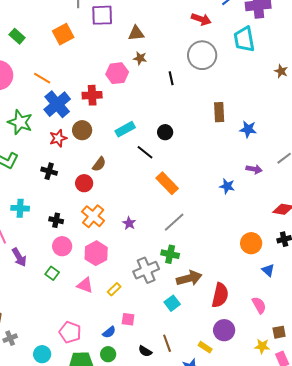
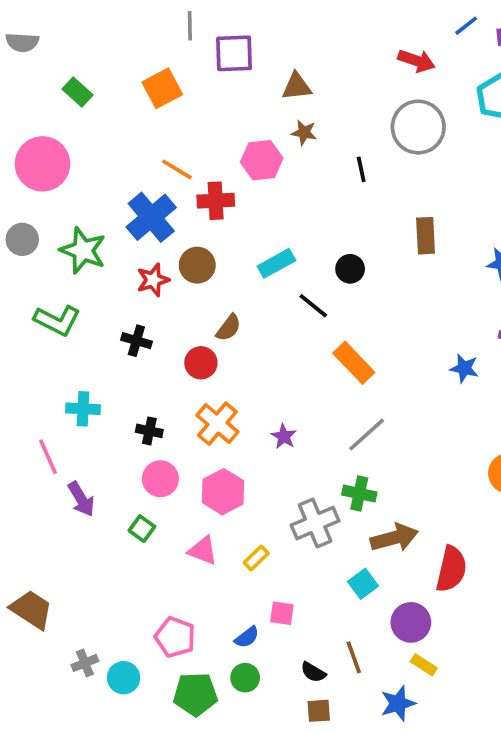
orange line: (42, 78) -> (177, 169), moved
brown rectangle: (219, 112) -> (426, 236), moved
purple circle: (224, 330) -> (411, 622), moved
gray cross: (10, 338) -> (85, 663), moved

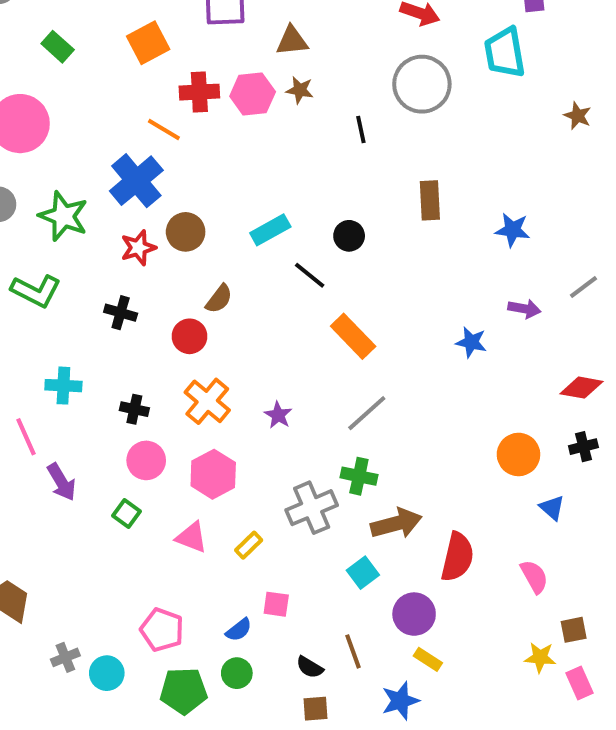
pink hexagon: (262, 160) -> (253, 94), moved
red cross: (216, 201) -> (199, 92), moved

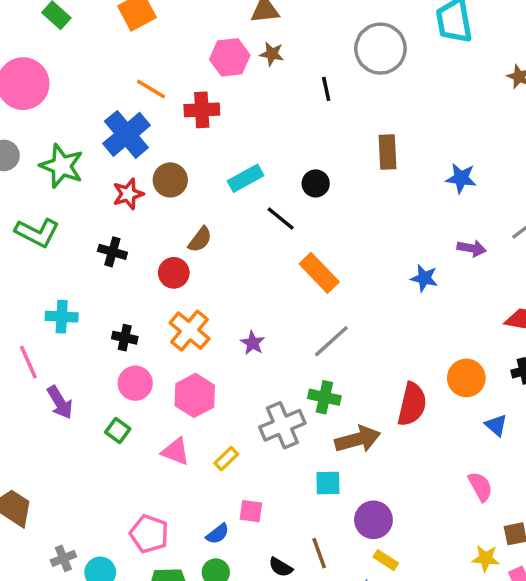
red cross: (199, 92) -> (202, 110), moved
red semicircle: (457, 557) -> (412, 404), moved
cyan square: (363, 573) -> (328, 483), turned 36

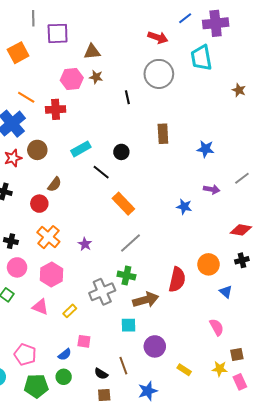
yellow rectangle: (386, 560) -> (184, 370), moved

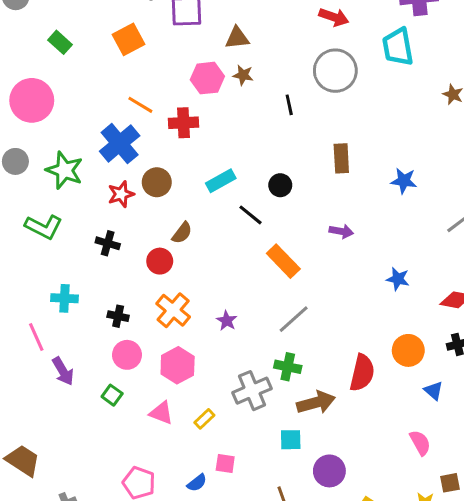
purple arrow: (212, 189) -> (341, 231), moved
blue star: (184, 207) -> (398, 279), moved

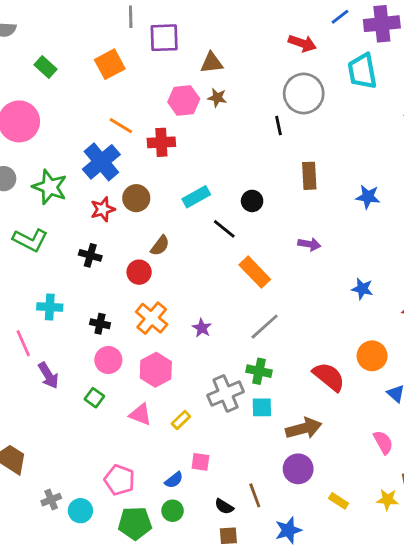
black line: (289, 105) -> (279, 126), moved
red semicircle: (362, 373) -> (329, 377), turned -64
brown arrow: (316, 402) -> (304, 428), moved
cyan square: (291, 440) -> (262, 407), moved

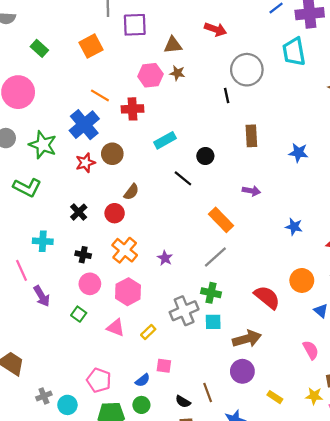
red arrow: (302, 43) -> (215, 29), moved
cyan rectangle: (196, 197) -> (165, 140), moved
black cross: (90, 255) -> (79, 212), moved, turned 30
orange rectangle: (255, 272) -> (221, 220), moved

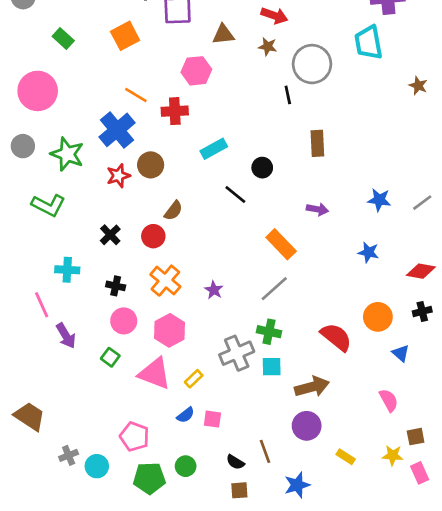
brown star: (177, 73) -> (268, 47), moved
blue star: (298, 153) -> (379, 200), moved
pink triangle: (116, 328) -> (155, 373), size x1.5
blue semicircle: (143, 380) -> (186, 415), moved

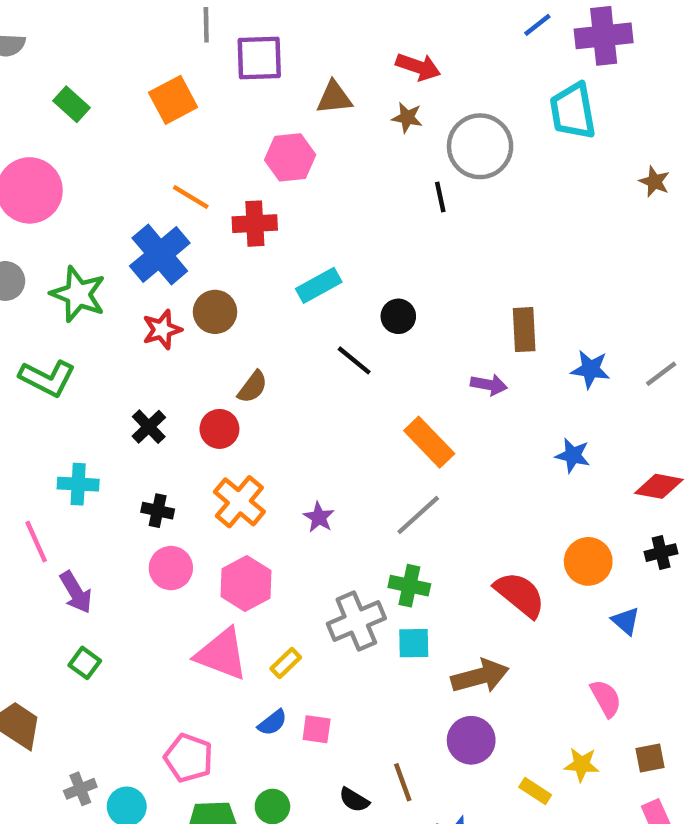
brown rectangle: (317, 143) -> (524, 330), moved
green square: (110, 357) -> (85, 663), moved
yellow star: (393, 455) -> (582, 765), moved

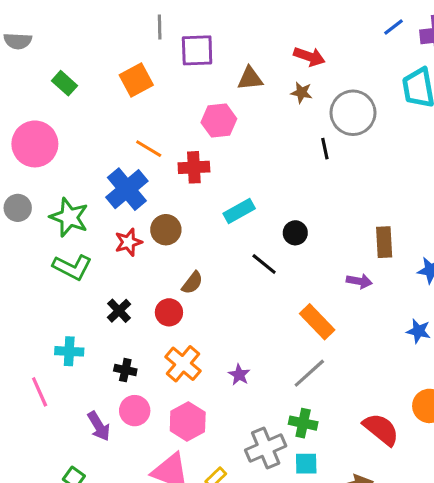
green L-shape: (47, 378) -> (72, 267), moved
purple arrow: (76, 592) -> (99, 426), moved

